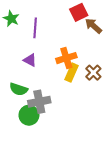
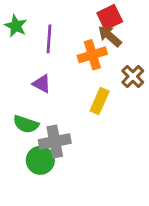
brown arrow: (93, 26) -> (110, 36), moved
orange cross: (66, 58) -> (92, 55), moved
brown cross: (93, 73) -> (133, 76), moved

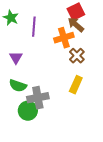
brown cross: (133, 76) -> (77, 56), moved
purple triangle: (42, 84) -> (16, 58), moved, turned 32
yellow rectangle: (100, 101) -> (76, 85), moved

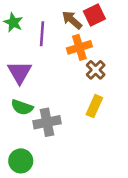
brown arrow: (76, 25) -> (72, 20), moved
purple triangle: (16, 58) -> (20, 72), size x1.5
green circle: (28, 111) -> (21, 161), moved

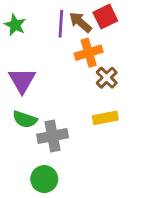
purple line: (42, 34) -> (61, 24), moved
yellow rectangle: (94, 106) -> (105, 118), turned 55
green circle: (21, 161) -> (44, 179), moved

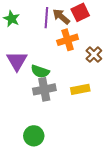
brown cross: (107, 78) -> (94, 55), moved
green semicircle: (25, 119) -> (40, 71), moved
gray cross: (53, 136) -> (44, 89), moved

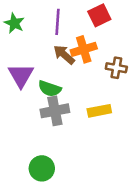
brown arrow: (61, 17) -> (64, 55), moved
brown cross: (94, 55) -> (116, 68), turned -35

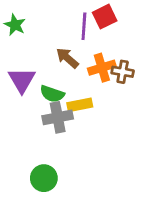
purple line: (57, 22) -> (84, 26), moved
orange cross: (84, 49) -> (102, 68), moved
yellow rectangle: (99, 111) -> (80, 105), moved

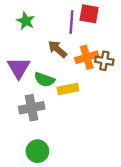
red square: (105, 17) -> (89, 14), turned 36
green star: (15, 25) -> (26, 21), moved
gray cross: (58, 117) -> (32, 108), moved

